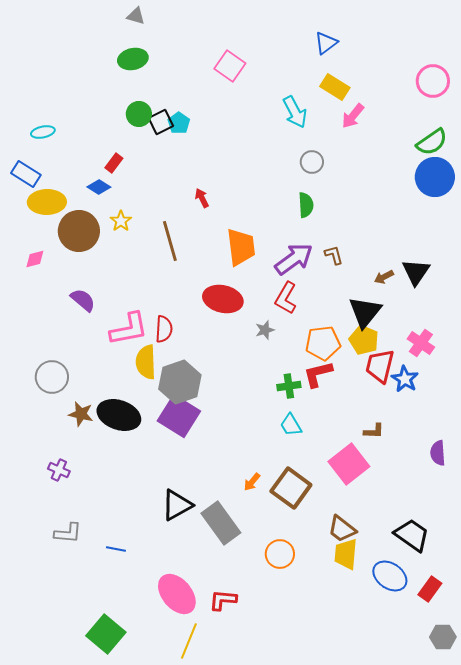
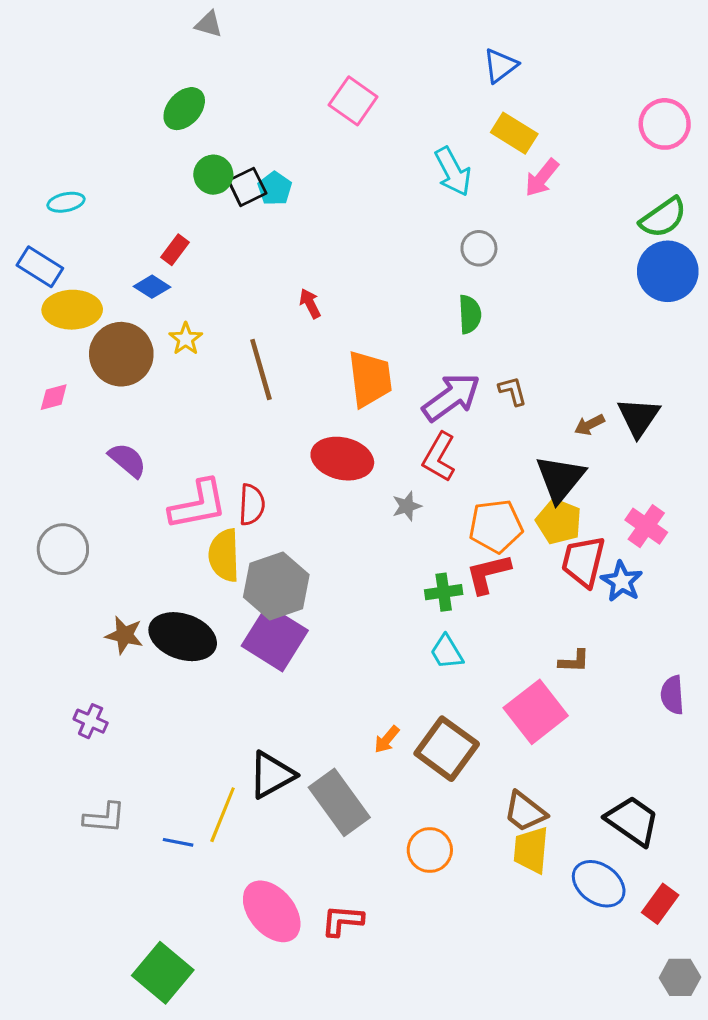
green ellipse: (133, 59) -> (184, 109), moved, turned -36
gray circle: (52, 377) -> (63, 549), moved
yellow line: (189, 641) -> (223, 815), moved

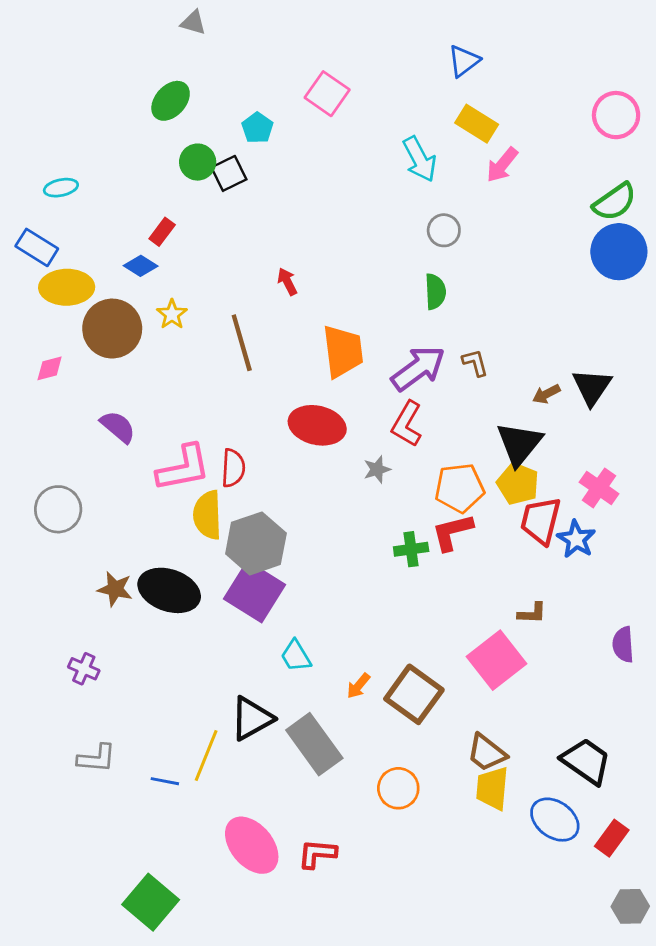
cyan pentagon: (275, 188) -> (257, 128), moved
cyan trapezoid: (447, 652) -> (296, 656), moved

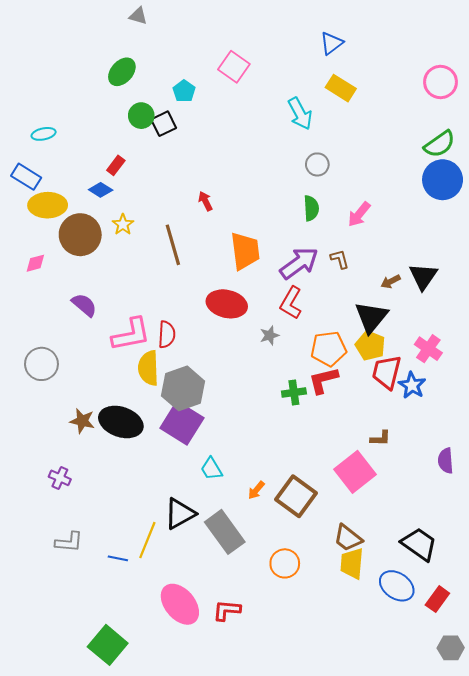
pink arrow: (502, 165) -> (359, 214), moved

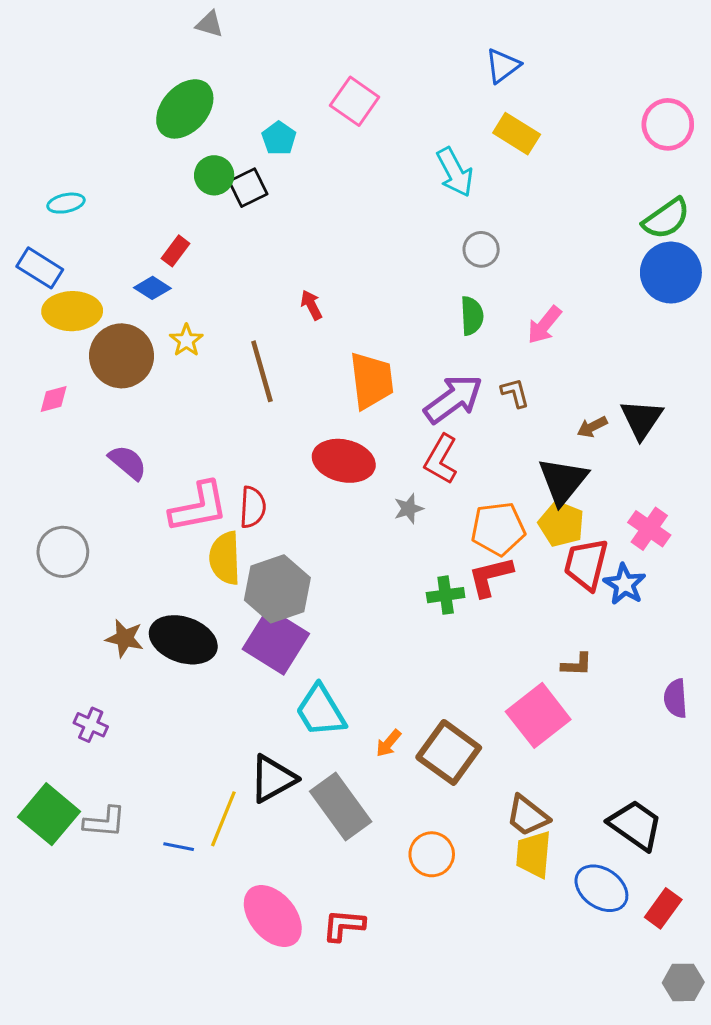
green ellipse: (122, 72) -> (185, 109), size x1.4
cyan trapezoid: (211, 469) -> (321, 711), size x1.5
green square: (108, 645) -> (49, 814), moved

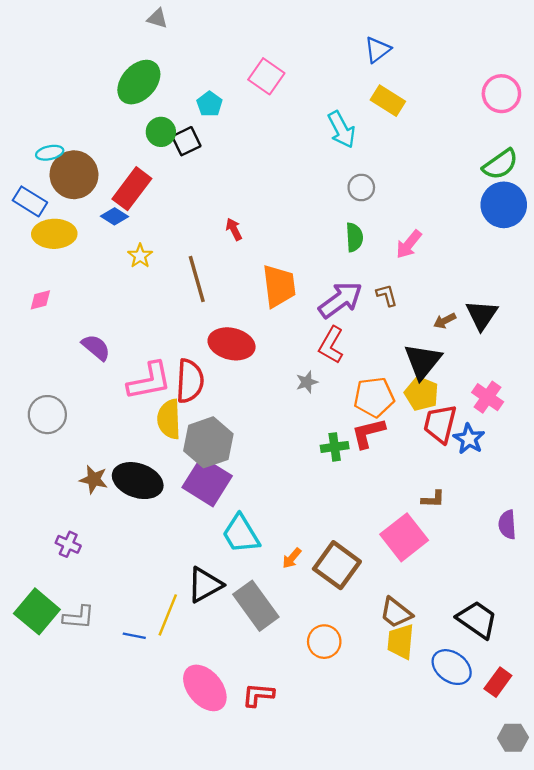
red rectangle: (176, 251) -> (132, 189), size x1.8
brown circle: (122, 356) -> (74, 175), moved
red ellipse: (344, 461) -> (232, 344), moved
red semicircle: (253, 507) -> (190, 381), size x1.4

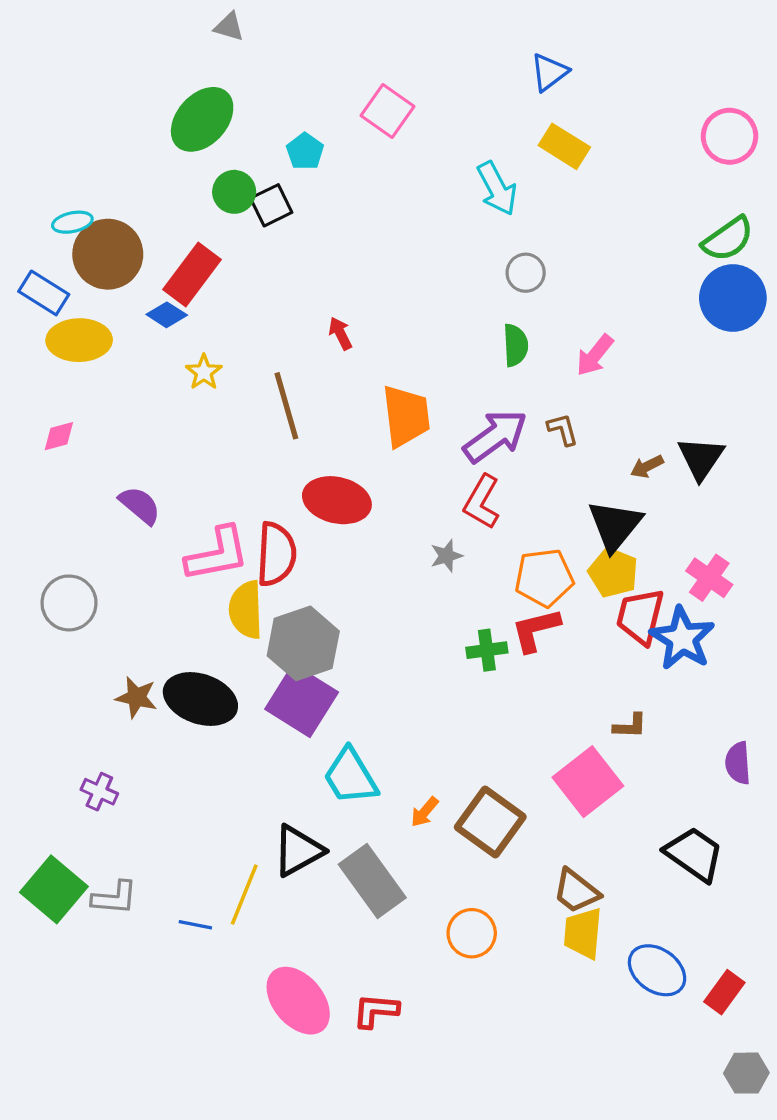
blue star: (469, 439) -> (682, 638), size x1.4
black trapezoid: (477, 620) -> (694, 854), moved

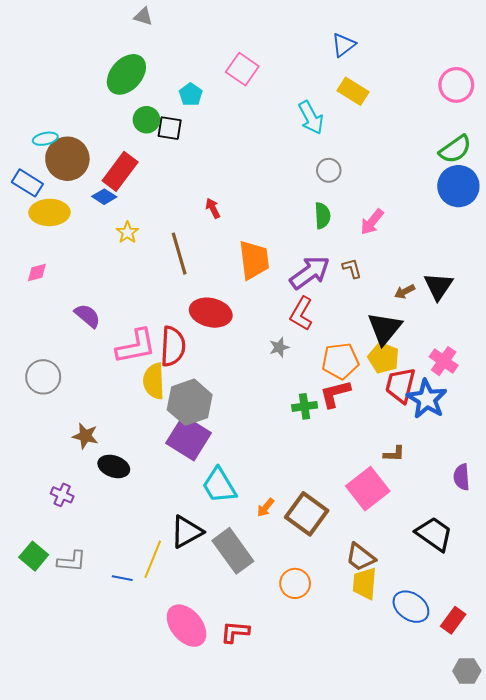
black square: (271, 205) -> (170, 128), turned 35
black ellipse: (200, 699) -> (114, 466), moved, size x0.7
green square: (54, 889) -> (34, 556), size x0.7

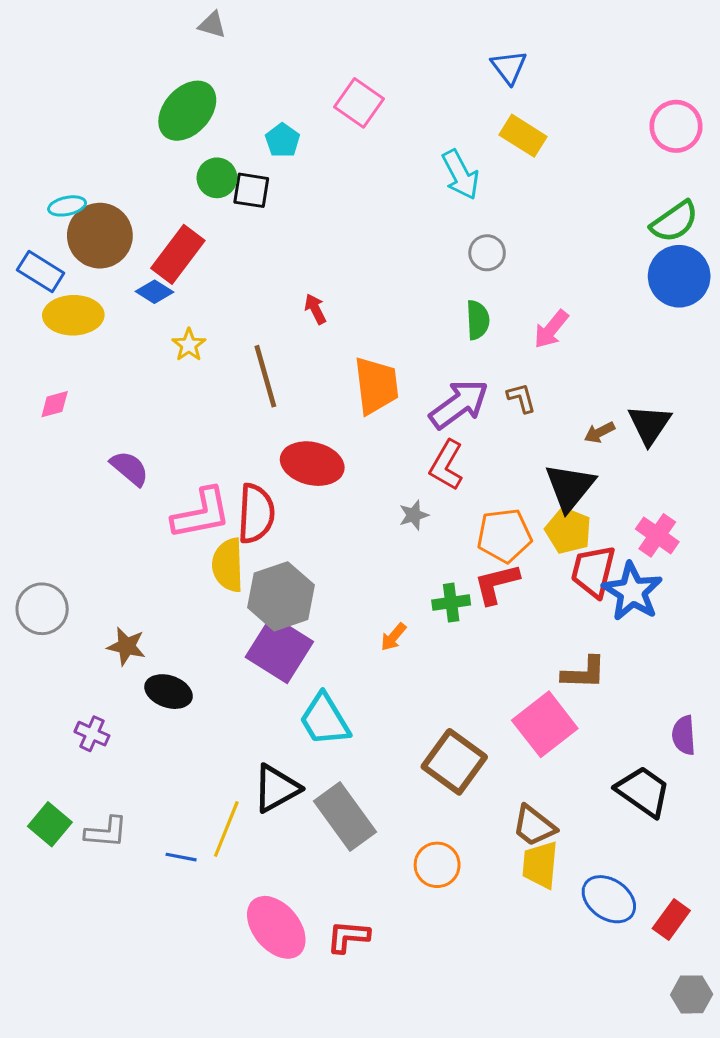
blue triangle: (344, 45) -> (509, 67), turned -30
gray circle: (43, 377) -> (42, 609), moved
brown L-shape: (394, 454) -> (584, 673), size x1.4
purple semicircle: (462, 477) -> (684, 735), moved
orange arrow: (266, 508) -> (393, 637), moved

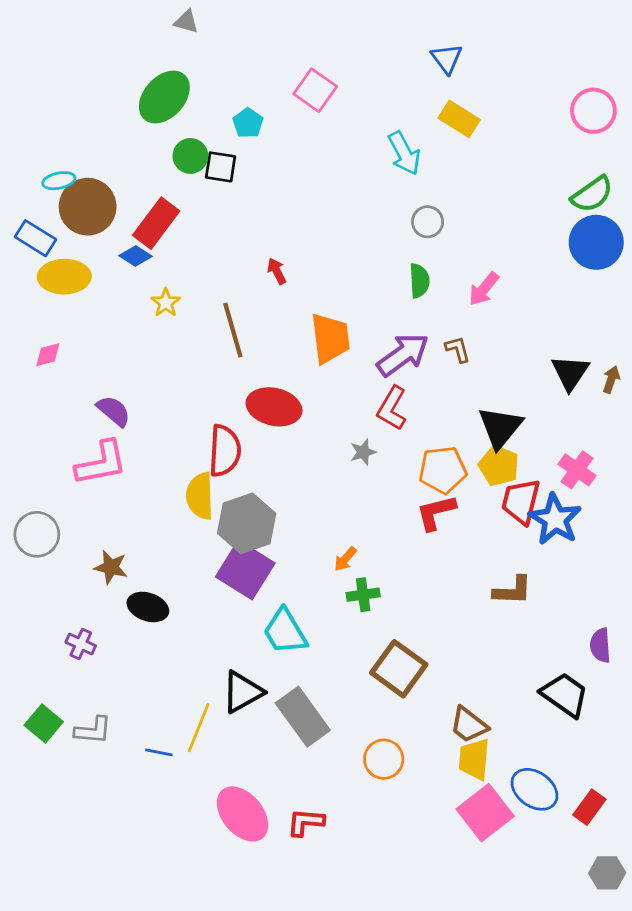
brown arrow: (599, 432) -> (611, 379), moved, turned 136
pink L-shape: (201, 514) -> (101, 463), moved
green cross: (451, 603) -> (363, 595), moved
pink square: (545, 724) -> (485, 813), moved

